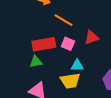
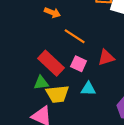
red rectangle: (44, 44) -> (51, 63), turned 50
yellow trapezoid: (70, 81) -> (57, 94), moved

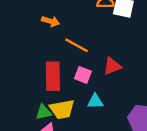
red rectangle: (51, 63) -> (53, 76), turned 50
green triangle: (41, 83) -> (44, 112), moved

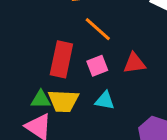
pink square: (83, 75) -> (97, 66), turned 35

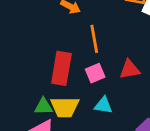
orange line: (98, 29) -> (94, 39), turned 40

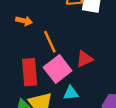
pink square: (95, 73) -> (58, 69), size x1.6

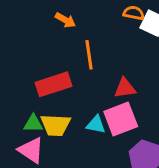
pink square: (58, 69) -> (121, 119), moved
red rectangle: (30, 72) -> (54, 84), turned 60

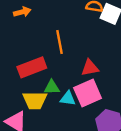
orange arrow: (65, 20) -> (22, 12), moved, turned -42
green triangle: (33, 123) -> (52, 87), moved

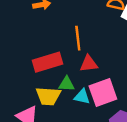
red triangle: (90, 68) -> (89, 64), moved

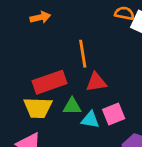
pink square: (103, 92) -> (114, 114), size x0.7
yellow trapezoid: (48, 96) -> (38, 108), moved

